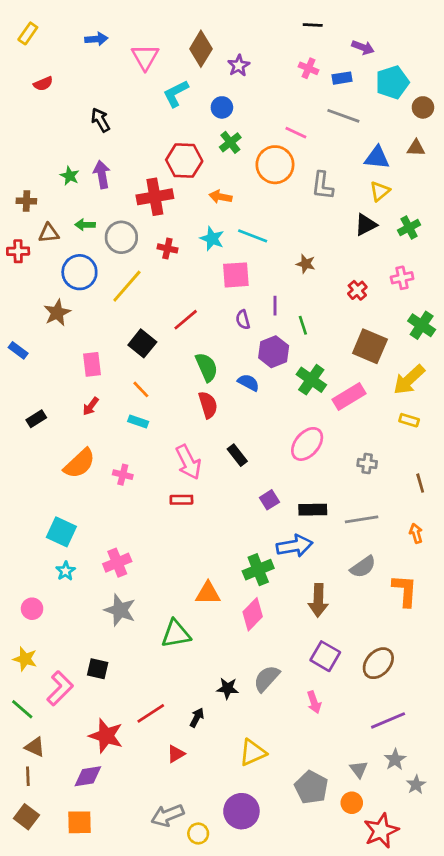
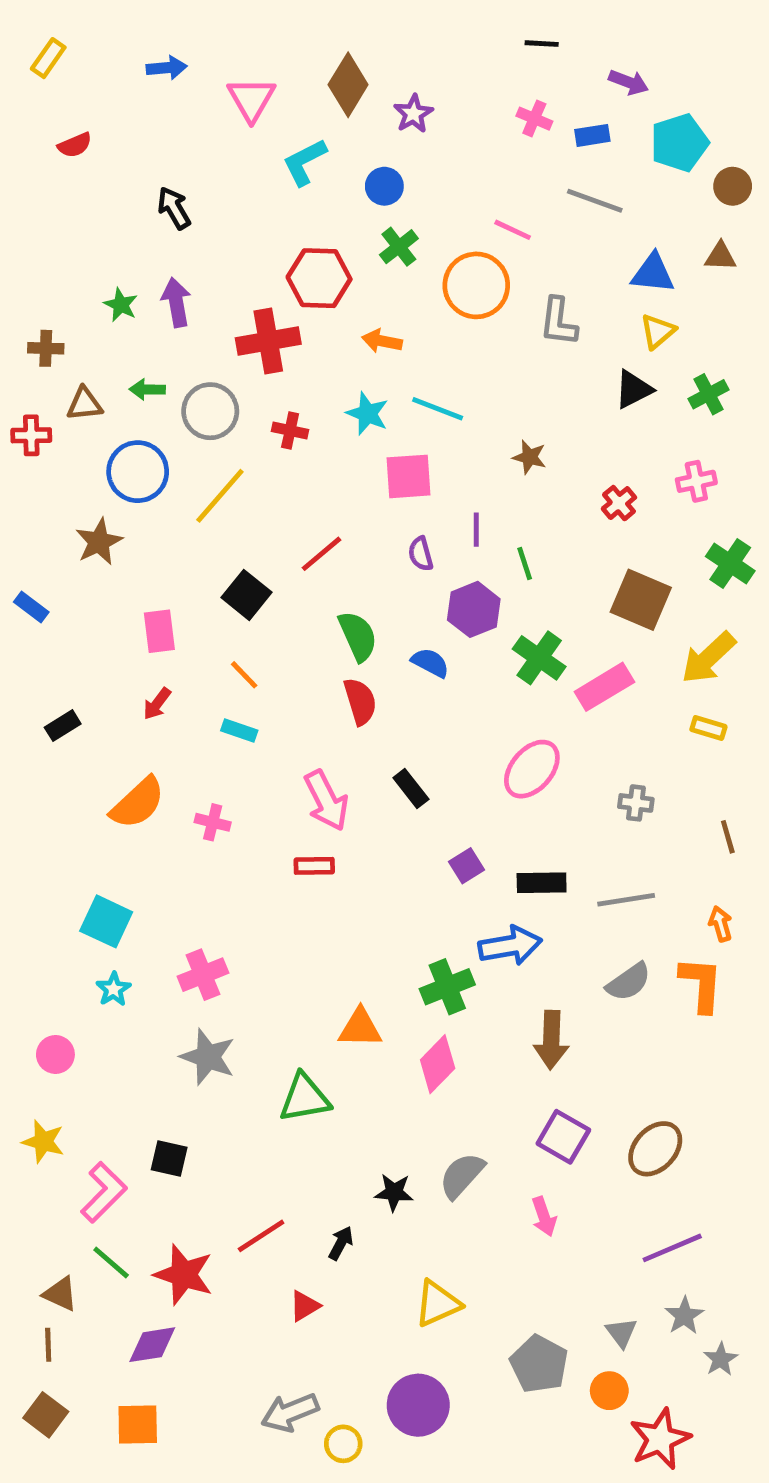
orange L-shape: (405, 591) -> (701, 984), moved
green line: (22, 709) -> (111, 1262), moved

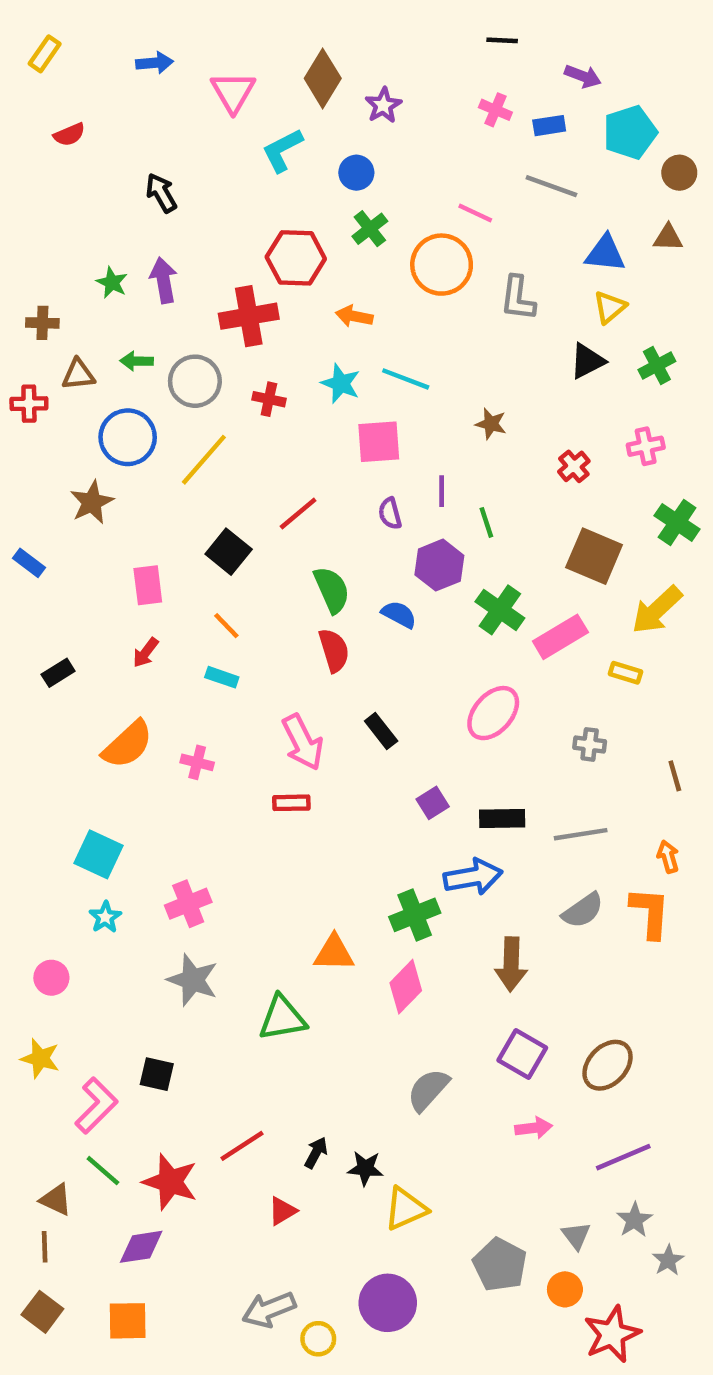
yellow rectangle: (708, 728) -> (625, 673), moved
black star: (394, 1192) -> (365, 1168), moved
pink arrow: (544, 1217) -> (534, 1128), moved, turned -78

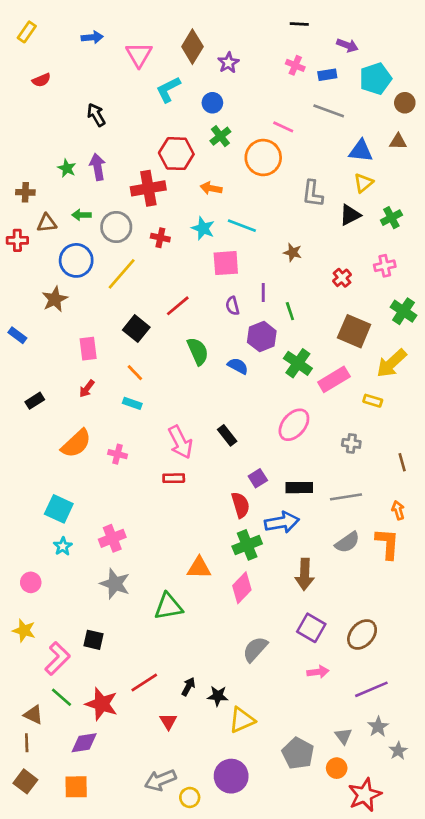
gray L-shape: (518, 298) -> (313, 194), moved
red semicircle: (334, 650) -> (240, 505), moved
red triangle: (282, 1211) -> (168, 721), turned -30

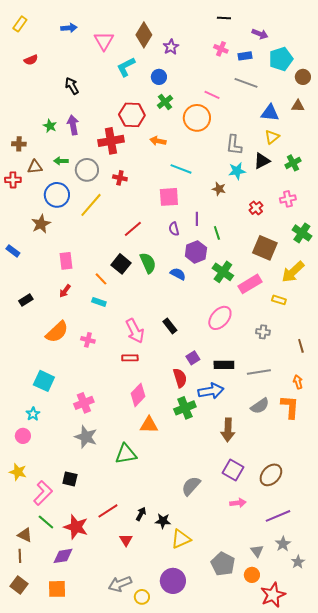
cyan star: (203, 228) -> (237, 171), moved, turned -30
black square: (136, 329) -> (121, 264), moved
cyan star: (63, 546) -> (33, 414), moved
pink diamond: (242, 588) -> (138, 395), moved

